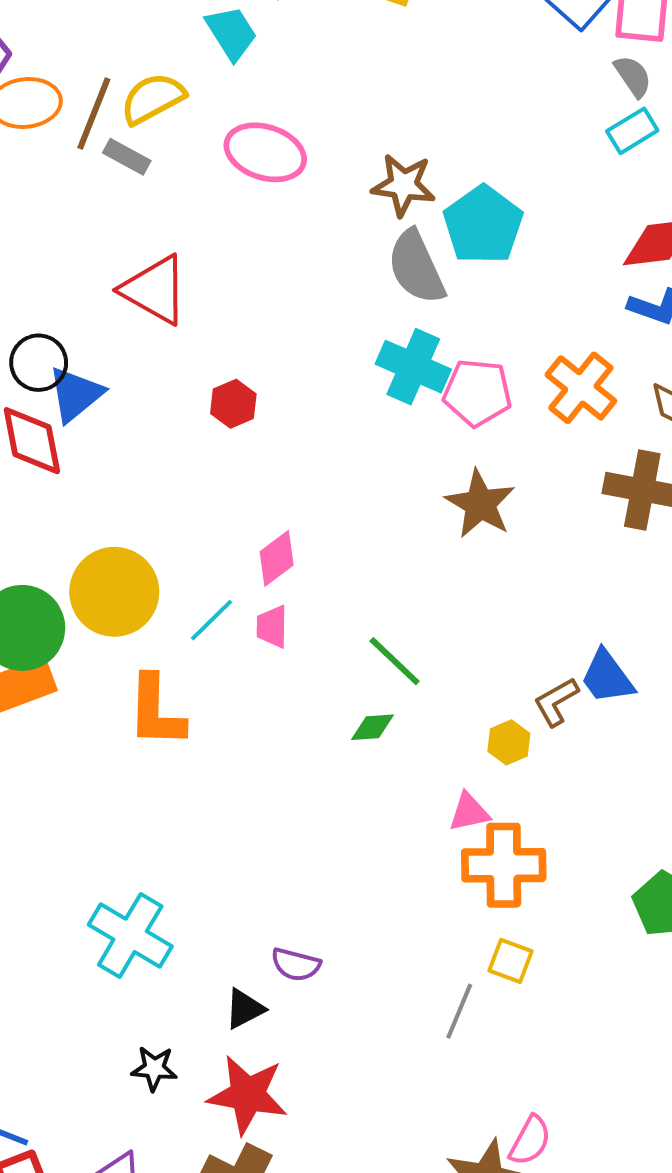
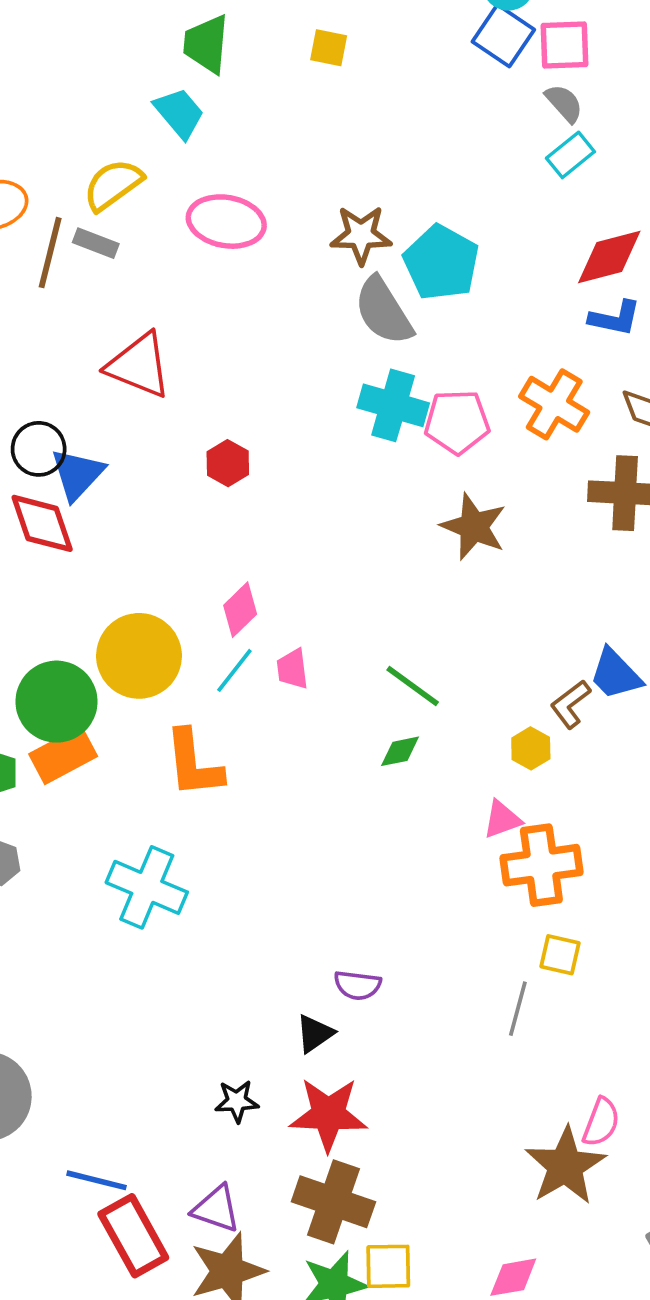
brown line: (94, 113) -> (50, 253), moved
pink diamond: (277, 558) -> (240, 610), moved
cyan cross: (130, 935) -> (147, 887), moved

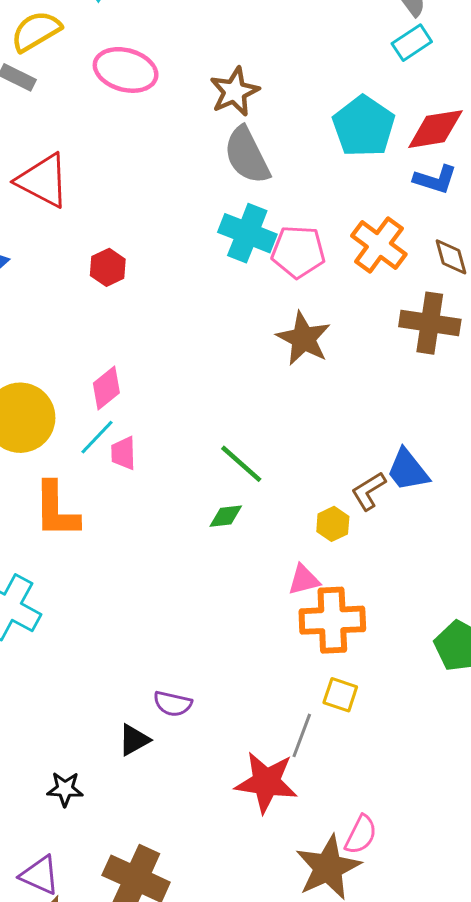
brown star: (361, 235) -> (234, 92), turned -30
cyan pentagon: (441, 263) -> (364, 126), moved
pink trapezoid: (292, 669) -> (123, 453), moved
red star: (328, 1114) -> (266, 782), moved

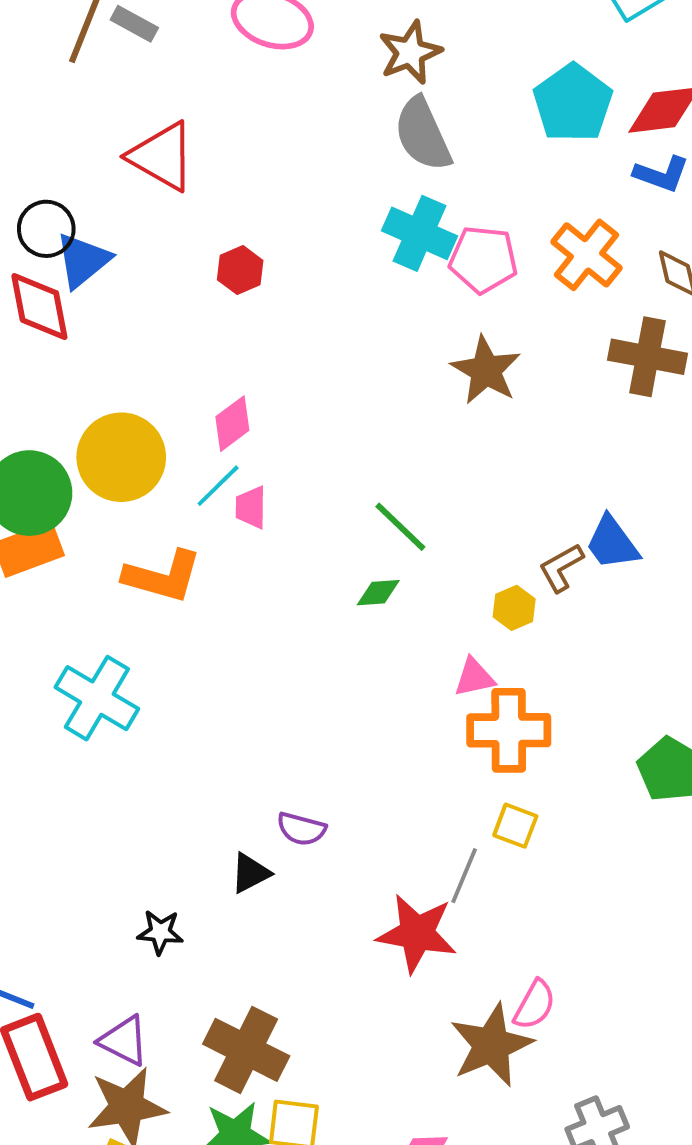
orange L-shape: (56, 510) -> (163, 576), turned -76

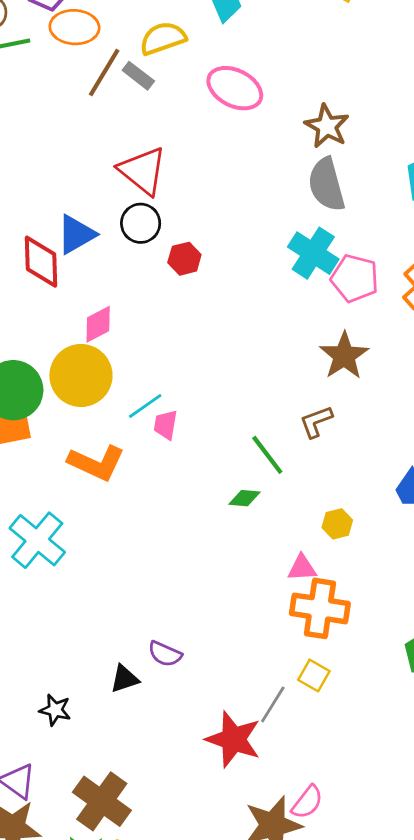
brown star: (410, 52) -> (327, 126), turned -30
black circle: (46, 229) -> (141, 223), moved
pink diamond: (232, 424) -> (98, 324), moved
brown L-shape: (561, 568) -> (316, 422), moved

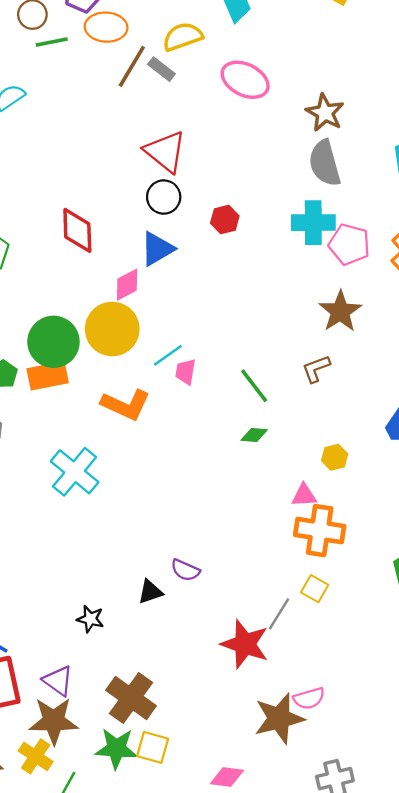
blue triangle: (76, 234) -> (157, 249), moved
cyan cross: (313, 253) -> (313, 223), turned -33
red hexagon: (184, 259) -> (225, 219), moved
green line: (267, 455) -> (254, 386), moved
pink semicircle: (307, 802) -> (309, 698), turned 36

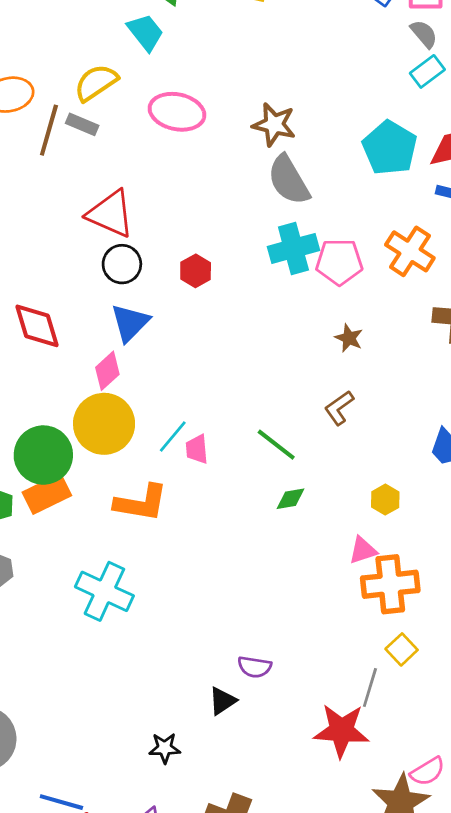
brown star: (340, 311) -> (349, 338), size x0.6
yellow square: (315, 589) -> (402, 649), turned 32

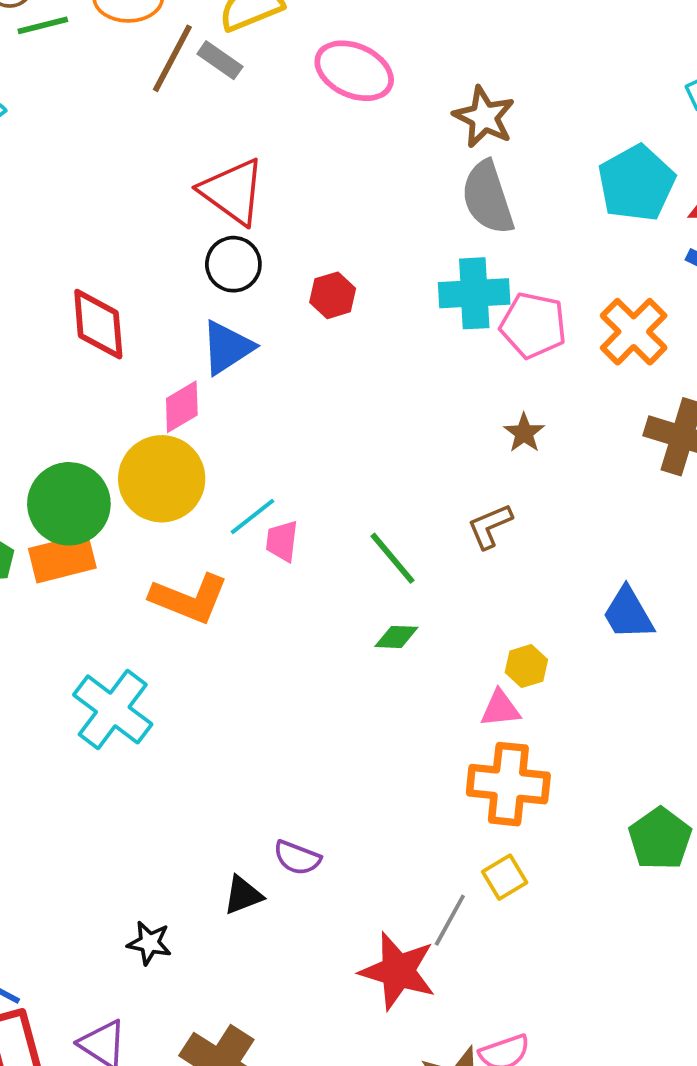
pink triangle: (363, 550) -> (500, 709), moved

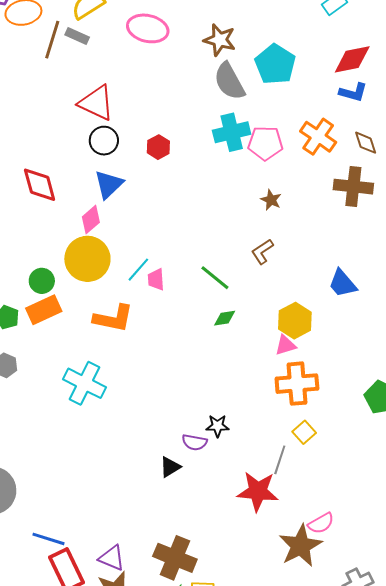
cyan pentagon: (636, 183) -> (275, 64), moved
green circle: (69, 504) -> (42, 281), size x0.6
yellow hexagon: (526, 666) -> (295, 321), size x1.6
black star: (149, 943) -> (218, 426), moved

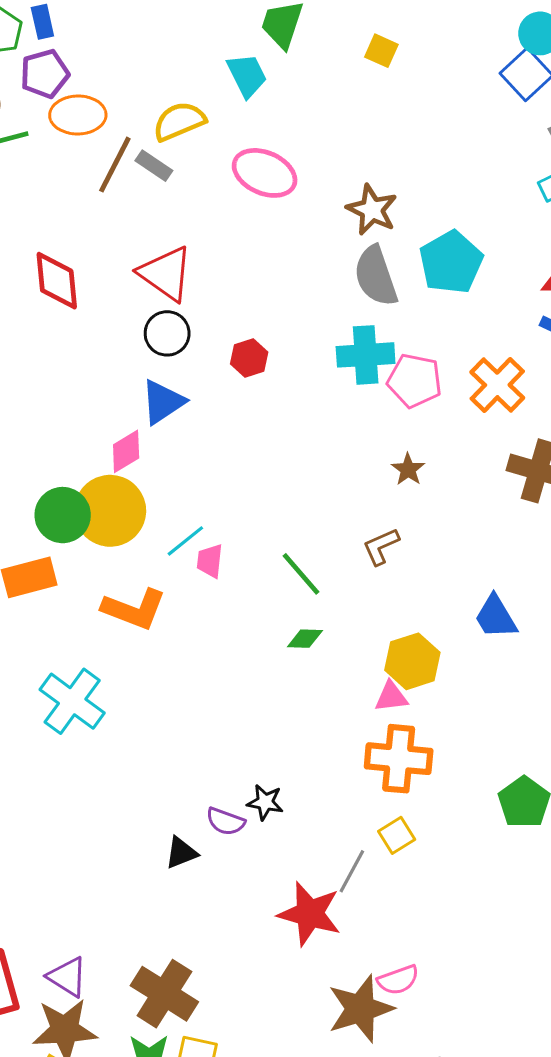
red diamond: (40, 185) -> (57, 281), moved
green circle: (42, 281) -> (63, 515), moved, size x1.4

